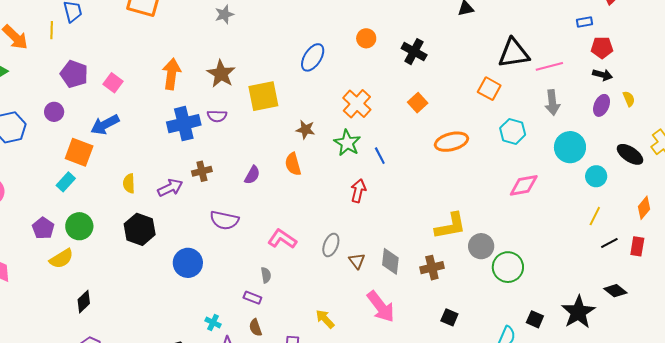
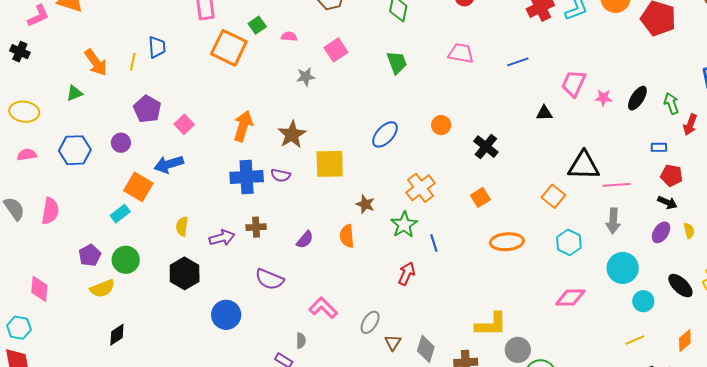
yellow line: (595, 216) -> (635, 340), turned 30

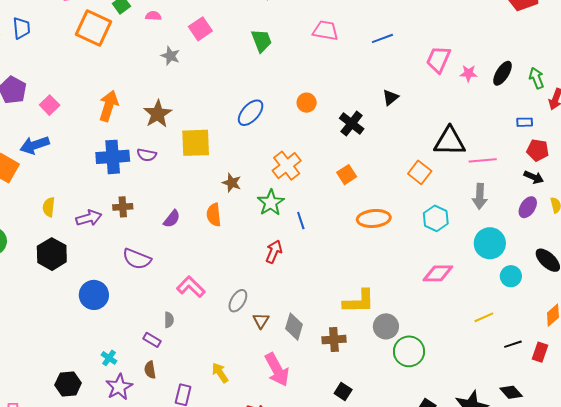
gray star: (306, 77) -> (170, 56), turned 30
black triangle: (544, 113) -> (391, 97), moved, turned -36
yellow line: (635, 340) -> (484, 317), moved

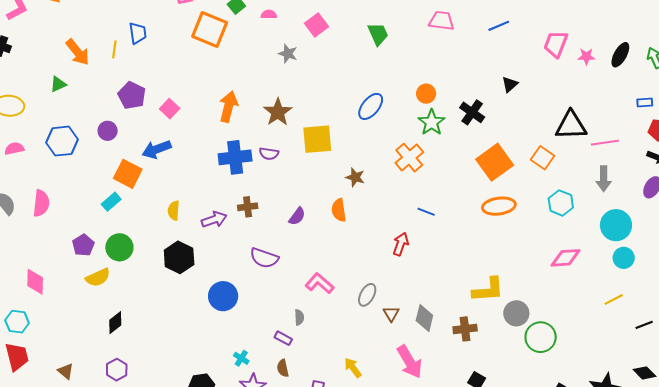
orange square: (347, 175) -> (495, 162), moved, size x1.8
green star: (271, 203) -> (432, 122), moved
blue line: (301, 221) -> (426, 212), turned -48
cyan circle: (511, 276) -> (624, 258), moved

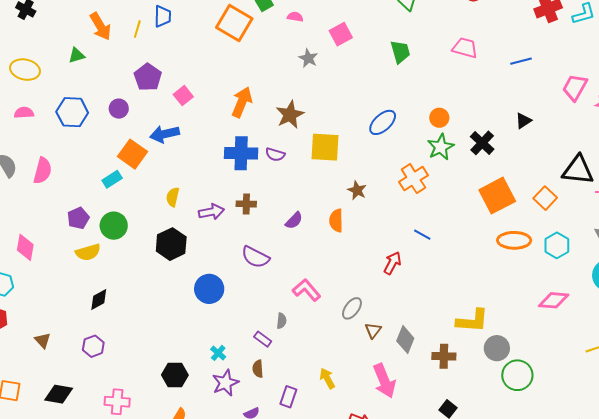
orange ellipse: (499, 206) -> (514, 240), moved

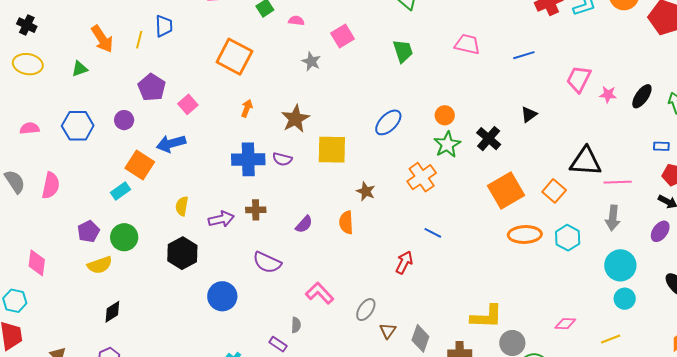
orange square: (234, 23) -> (234, 57), moved
yellow ellipse: (25, 70) -> (28, 64), moved
orange arrow: (242, 102) -> (247, 108), size x0.6
pink diamond: (554, 300) -> (565, 324), moved, size x0.7

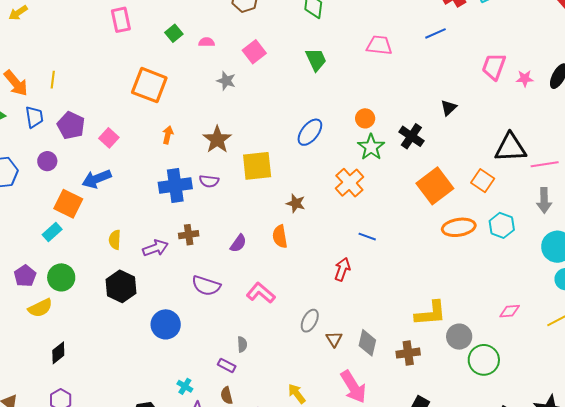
blue trapezoid: (164, 26) -> (34, 117), moved
blue line: (524, 55) -> (435, 33), moved
pink L-shape: (320, 293) -> (261, 293), moved

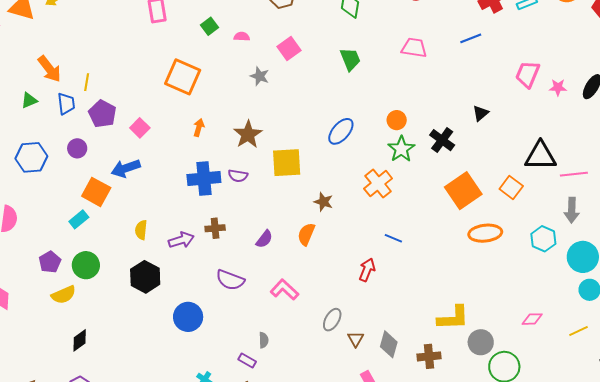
yellow line: (53, 80) -> (87, 82), moved
cyan hexagon: (502, 225) -> (543, 239), moved
orange semicircle: (280, 236) -> (306, 234), turned 30

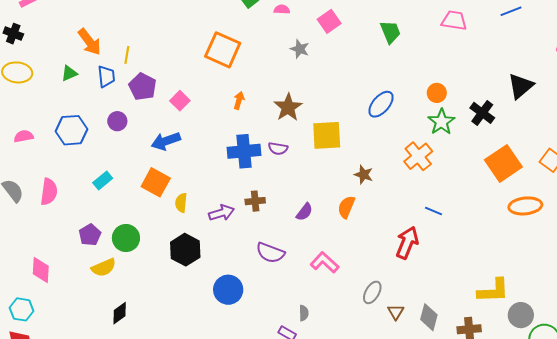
black triangle: (481, 113) -> (521, 86), size x1.6
orange square: (96, 192) -> (156, 182), moved
cyan rectangle: (79, 219) -> (103, 181), moved
red arrow: (367, 270) -> (407, 243), size x1.4

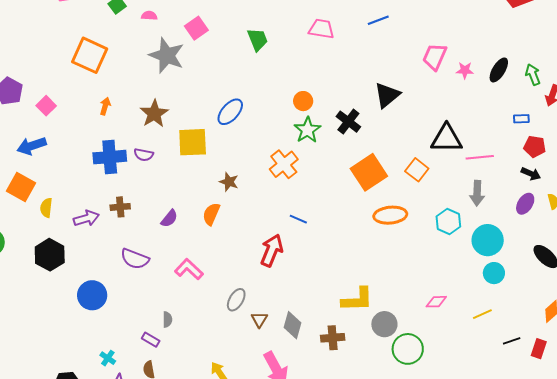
gray star: (300, 49) -> (167, 55), size x1.8
blue ellipse: (381, 104) -> (230, 112), moved

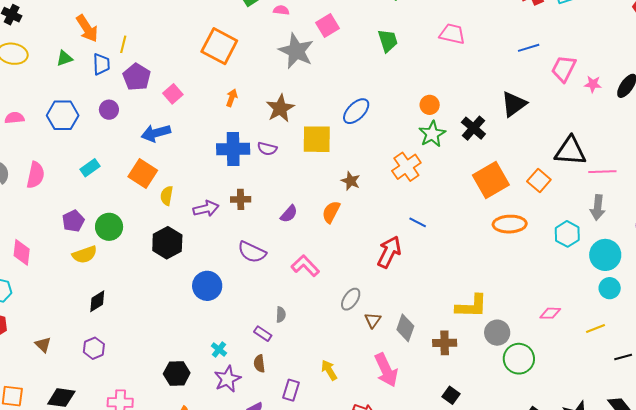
blue line: (378, 20) -> (529, 48), moved

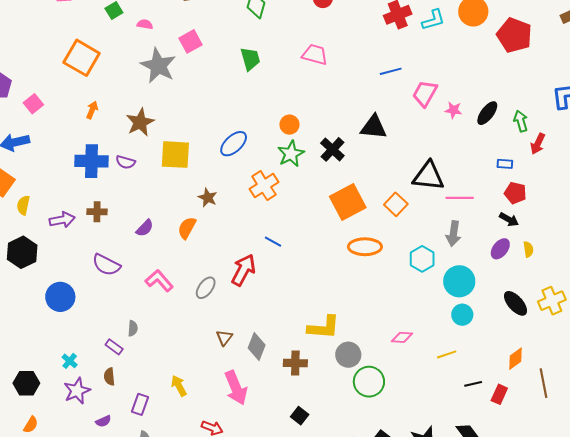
black triangle: (514, 104) -> (374, 127), turned 40
blue ellipse: (356, 111) -> (234, 144), moved
gray ellipse: (351, 299) -> (206, 288), moved

